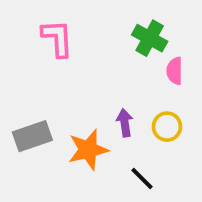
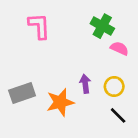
pink semicircle: (175, 71) -> (119, 48), turned 114
black line: (142, 178) -> (118, 115), moved

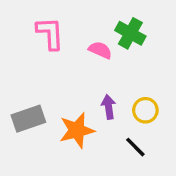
pink semicircle: (119, 48) -> (100, 50), moved
black line: (118, 115) -> (135, 147), moved

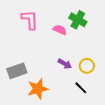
purple arrow: (109, 107) -> (65, 64), turned 128
orange star: (77, 130) -> (38, 89), moved

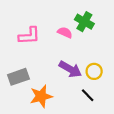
pink L-shape: (30, 20) -> (29, 36), moved, turned 90
purple arrow: (65, 64) -> (70, 69), size x1.5

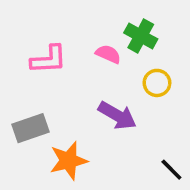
yellow circle: (94, 71) -> (157, 83), moved
black line: (88, 95) -> (171, 170), moved

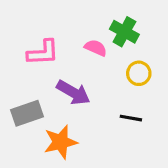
purple arrow: (117, 115) -> (73, 92), moved
black line: (171, 170) -> (131, 118), moved, turned -35

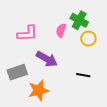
pink semicircle: (96, 48) -> (61, 30), turned -96
yellow circle: (139, 73) -> (88, 39), moved

